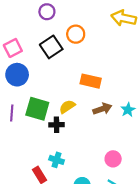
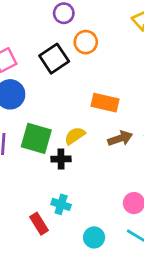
purple circle: (47, 12) -> (64, 13), moved

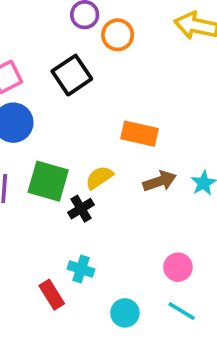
orange circle: (86, 42) -> (118, 35), moved
black cross: (61, 159) -> (81, 209), turned -30

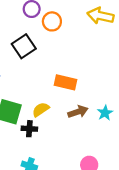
black cross: (81, 209) -> (29, 129), turned 35

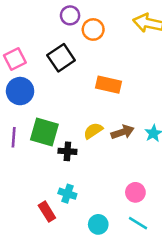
orange rectangle: (65, 82) -> (109, 85), moved
yellow semicircle: (41, 109) -> (93, 131), moved

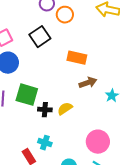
yellow semicircle: (93, 131) -> (65, 109), moved
brown arrow: (123, 132) -> (88, 83), moved
pink circle: (135, 192) -> (98, 142), size x1.5

